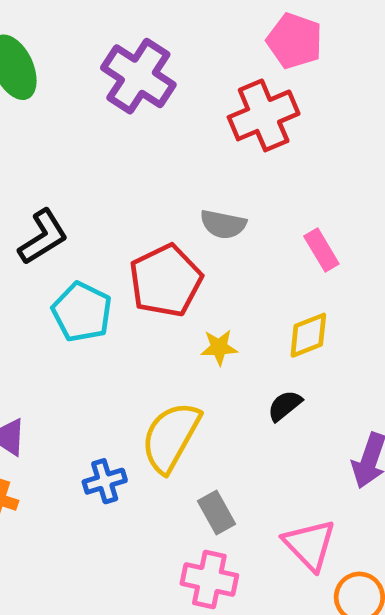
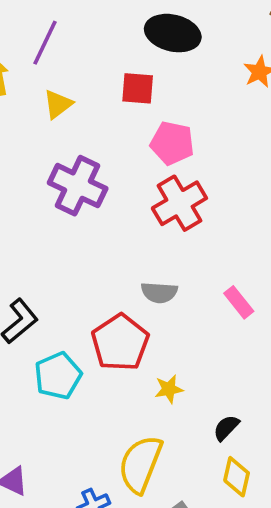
pink pentagon: (295, 41) -> (172, 143), moved
cyan pentagon: (82, 312) -> (58, 376), turned 30
yellow diamond: (308, 335) -> (237, 477), moved, turned -48

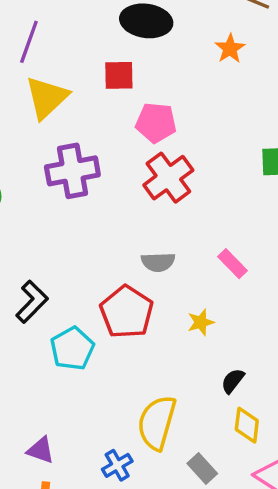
yellow triangle: (58, 104) -> (47, 98), size x1.6
purple cross: (78, 186) -> (72, 171), turned -30
yellow star: (169, 389) -> (201, 322), moved

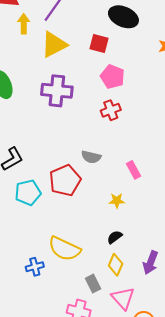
red cross: (168, 178) -> (111, 110), size x0.7
yellow star: (201, 322) -> (117, 201), moved
yellow semicircle: (157, 423) -> (64, 249), turned -96
gray rectangle: (202, 469) -> (93, 284), moved

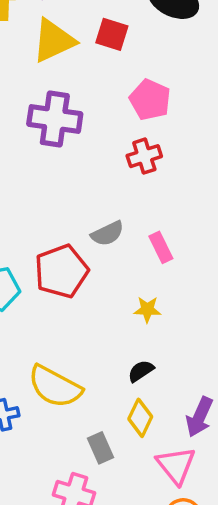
red square: (99, 44) -> (112, 34), moved
gray semicircle: (91, 157) -> (107, 234), turned -42
pink rectangle: (134, 170) -> (161, 247), moved
pink triangle: (123, 298) -> (176, 465), moved

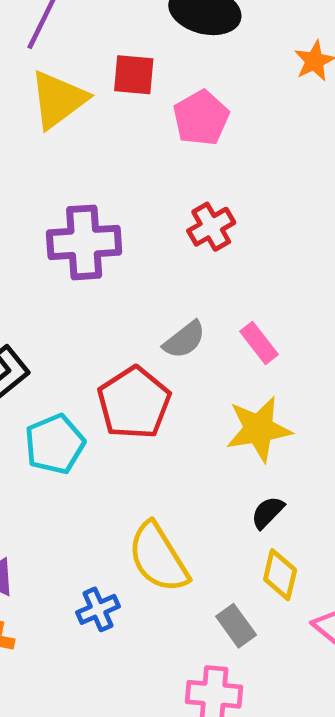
pink pentagon: (150, 100) -> (201, 118), moved, turned 30
purple cross: (55, 119) -> (84, 242), moved
yellow star: (147, 309) -> (259, 429), size x1.8
yellow semicircle: (55, 387) -> (158, 558), turned 42

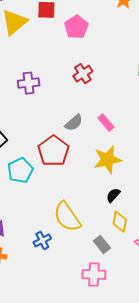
purple cross: (84, 242) -> (29, 83), size x0.7

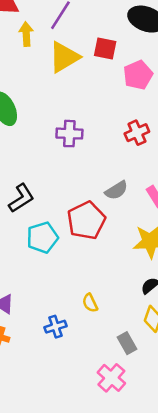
yellow semicircle: (67, 217) -> (90, 303), size x0.5
pink cross: (94, 274) -> (111, 378), turned 30

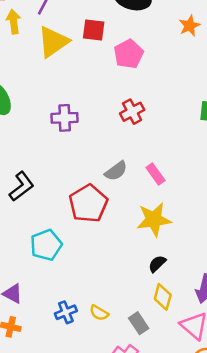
cyan pentagon: (42, 238) -> (46, 245), moved
yellow semicircle: (90, 303) -> (99, 313), moved, turned -30

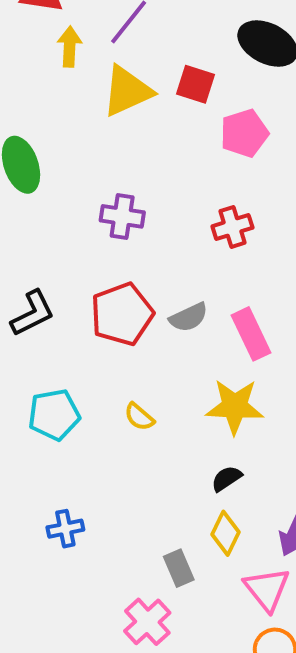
pink rectangle: (155, 174) -> (251, 334), size x1.4
red pentagon: (88, 204) -> (122, 314), moved
yellow semicircle: (99, 313) -> (139, 417), moved

